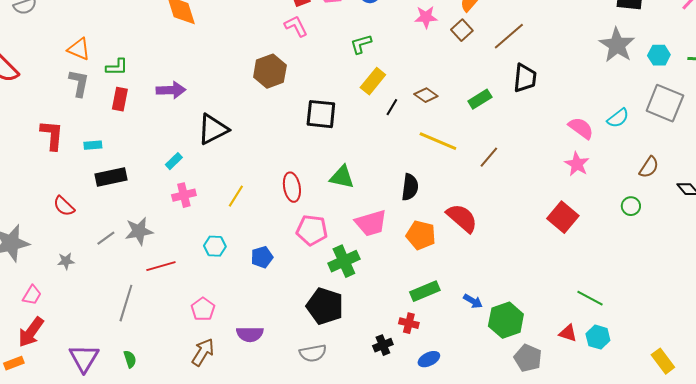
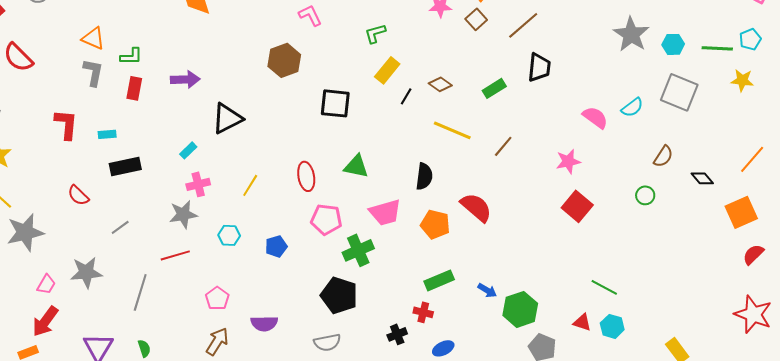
pink star: (577, 164) -> (568, 161), moved, turned 30
gray star: (139, 231) -> (183, 214), moved
gray star: (66, 261) -> (86, 272), moved, size x1.8

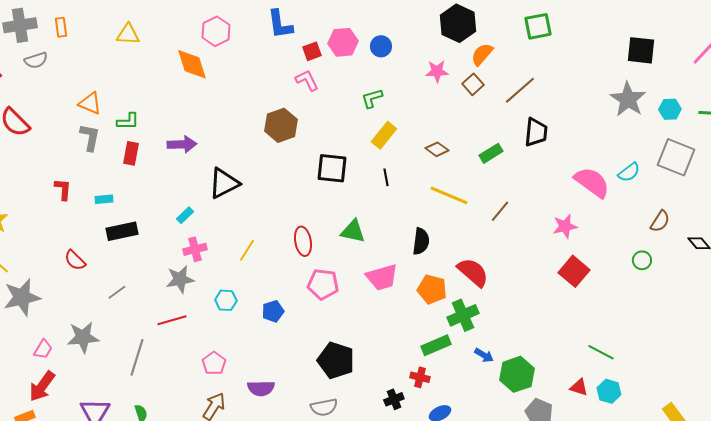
black line: (406, 96) -> (386, 177), moved, turned -42
pink semicircle: (595, 117) -> (592, 182), size x1.4
red L-shape: (66, 124) -> (63, 189), size x0.7
green cross: (358, 250) -> (463, 315), moved

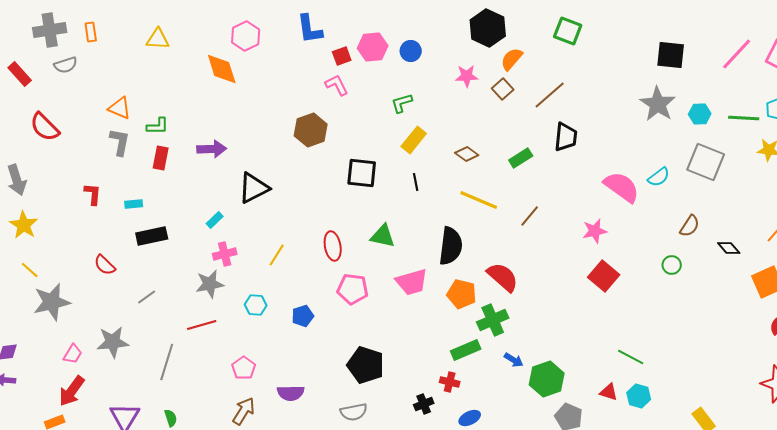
green square: (538, 26) -> (568, 31), turned 32
black semicircle: (421, 241) -> (451, 246), size x1.4

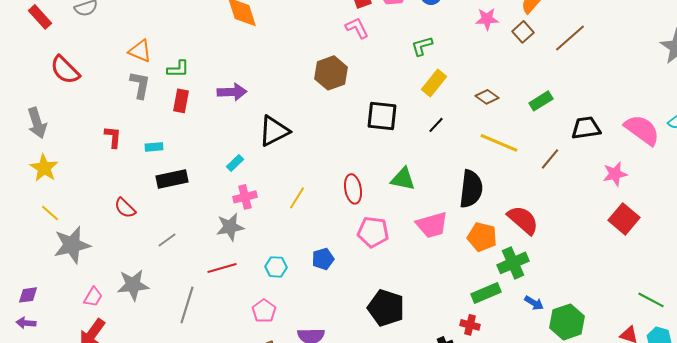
black trapezoid: (566, 137) -> (586, 128), moved, turned -104
black line: (416, 182) -> (436, 125), turned 54
cyan hexagon: (256, 305) -> (276, 267), moved

